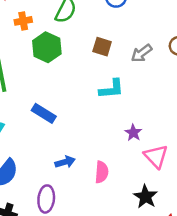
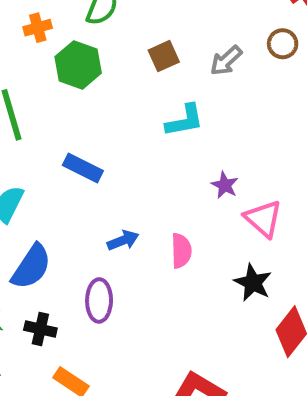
brown square: (102, 47) -> (164, 56), turned -36

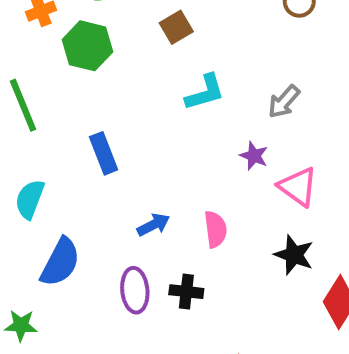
gray arrow: (226, 61) -> (284, 102), moved
blue rectangle: (83, 168) -> (104, 153), turned 48
black cross: (40, 329) -> (186, 292), moved

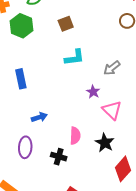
pink semicircle: (216, 229) -> (75, 136), moved
black cross: (186, 292) -> (59, 157), moved

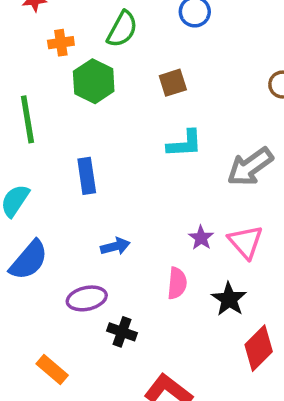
gray arrow: (112, 68) -> (250, 167), size x1.5
purple star: (93, 92) -> (201, 238), moved
purple ellipse: (25, 147) -> (87, 298), turned 70
black cross: (59, 157) -> (122, 332), moved

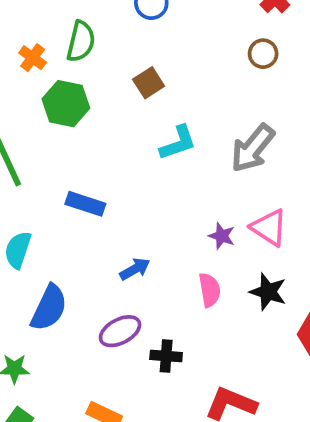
orange cross: (61, 43) -> (33, 58), moved, turned -30
blue rectangle: (87, 176) -> (85, 204), turned -48

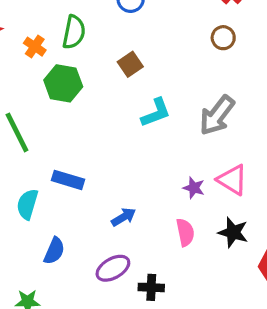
blue rectangle: (85, 204) -> (68, 180), moved
blue semicircle: (49, 308) -> (54, 251), size x0.7

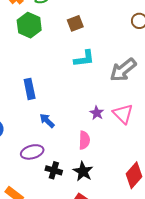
blue rectangle: (68, 180) -> (30, 89), moved, turned 48
blue arrow: (124, 217) -> (47, 121), turned -119
black star: (233, 232) -> (83, 171), moved

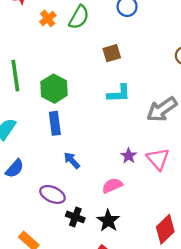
green hexagon: (29, 25) -> (54, 89), moved
pink semicircle: (84, 140) -> (112, 186), turned -120
purple ellipse: (32, 152) -> (52, 194), turned 35

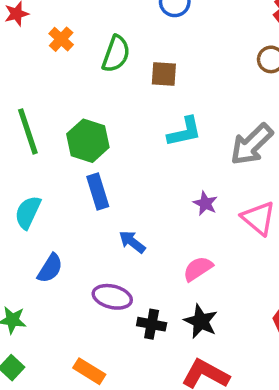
green semicircle: (79, 17) -> (116, 54), moved
brown square: (112, 53) -> (164, 74), turned 30
purple star: (129, 156) -> (205, 203), moved

